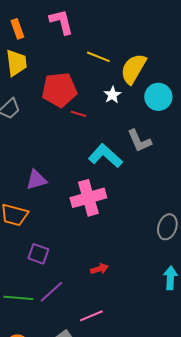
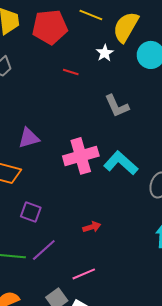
red pentagon: (59, 90) -> (50, 27), moved
gray L-shape: (139, 141) -> (117, 106), moved
cyan L-shape: (105, 156) -> (121, 163), moved

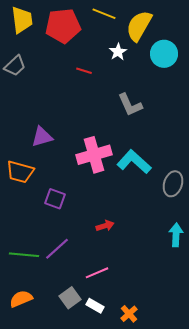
purple square: (31, 212) -> (55, 199), moved

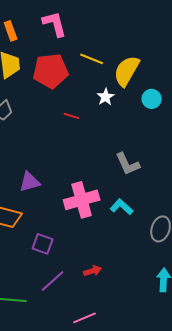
cyan circle: (164, 54) -> (152, 99), size x0.7
gray L-shape: (130, 105) -> (128, 164), moved
cyan L-shape: (134, 162) -> (122, 207), size x0.7
purple line: (57, 249) -> (53, 281), moved

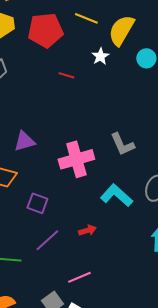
gray L-shape: (128, 164) -> (122, 144), moved
cyan L-shape: (122, 207) -> (116, 195), moved, size x1.4

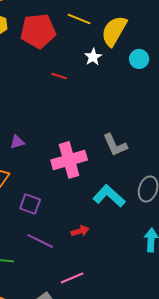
purple triangle: (24, 141) -> (17, 142), size x0.7
purple line: (47, 240) -> (40, 241), turned 68

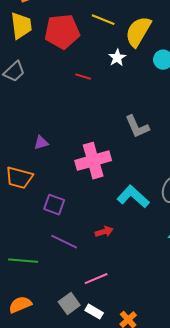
gray L-shape: (115, 145) -> (137, 127), moved

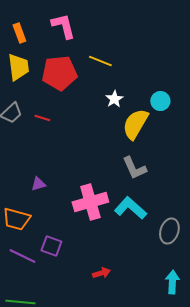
yellow semicircle: (138, 32) -> (135, 124), moved
red line: (83, 77) -> (42, 118), moved
cyan L-shape: (133, 197) -> (130, 208), moved
purple line: (64, 242) -> (22, 256), moved

